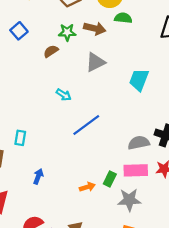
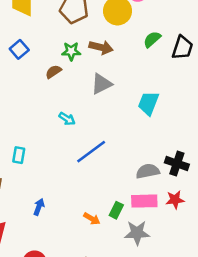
green semicircle: (123, 18) -> (152, 39), moved, turned -48
cyan rectangle: (20, 138) -> (19, 155), moved
orange arrow: (87, 187) -> (92, 219), turned 48

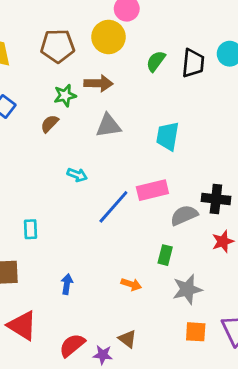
gray triangle: (101, 84) -> (108, 126), turned 30
pink rectangle: (144, 201) -> (152, 190), moved
green rectangle: (116, 210) -> (165, 255), moved

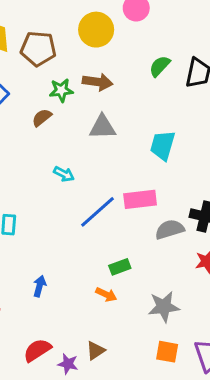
yellow circle: (108, 37) -> (96, 30), moved
brown pentagon: (58, 46) -> (38, 49), moved
green rectangle: (165, 255) -> (120, 267), moved, turned 48
brown triangle: (127, 339) -> (96, 351), turned 42

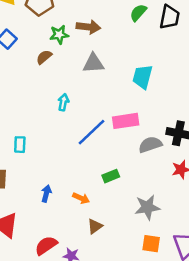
cyan arrow: (64, 174) -> (63, 102), turned -105
orange arrow: (106, 294) -> (81, 198), moved
brown triangle: (96, 351) -> (95, 226), moved

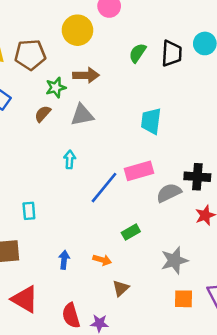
gray triangle: (93, 63) -> (82, 115), moved
red semicircle: (46, 245) -> (71, 316), turned -65

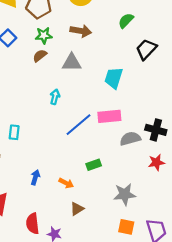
black trapezoid: (172, 53) -> (146, 49), moved, turned -150
green star: (56, 87) -> (44, 35), moved
cyan trapezoid: (151, 121) -> (114, 78), moved

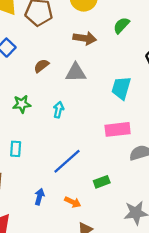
green semicircle: (126, 21) -> (121, 25), moved
green star: (44, 35) -> (22, 104), moved
blue line: (78, 125) -> (67, 161), moved

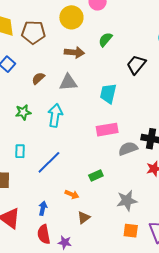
cyan arrow: (58, 110) -> (55, 115), size x1.6
blue line: (67, 161) -> (49, 162), moved
blue arrow: (39, 197) -> (43, 208), moved

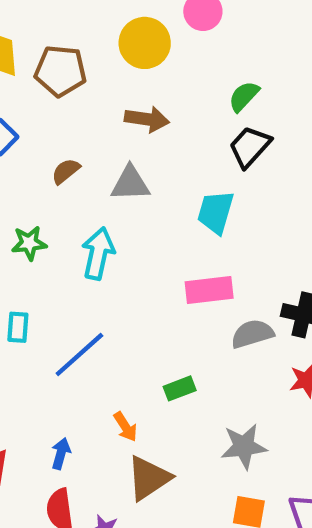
green semicircle: (105, 40) -> (244, 96), moved
black trapezoid: (136, 65) -> (250, 147), moved
orange arrow: (72, 194) -> (125, 427), turned 32
brown triangle: (84, 217) -> (149, 478), size x1.6

